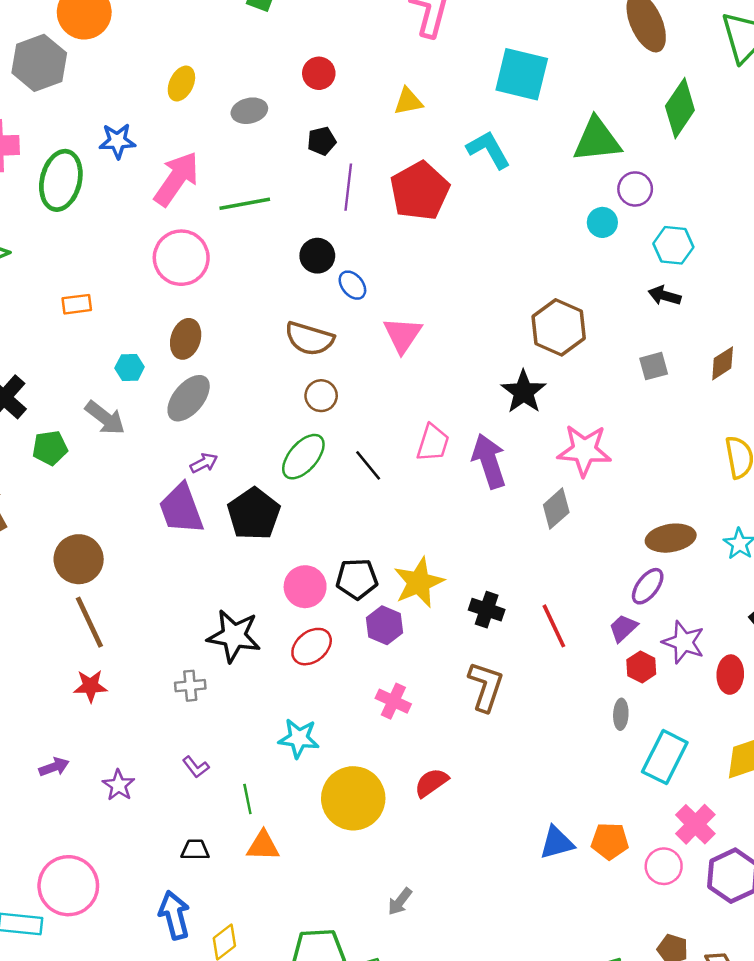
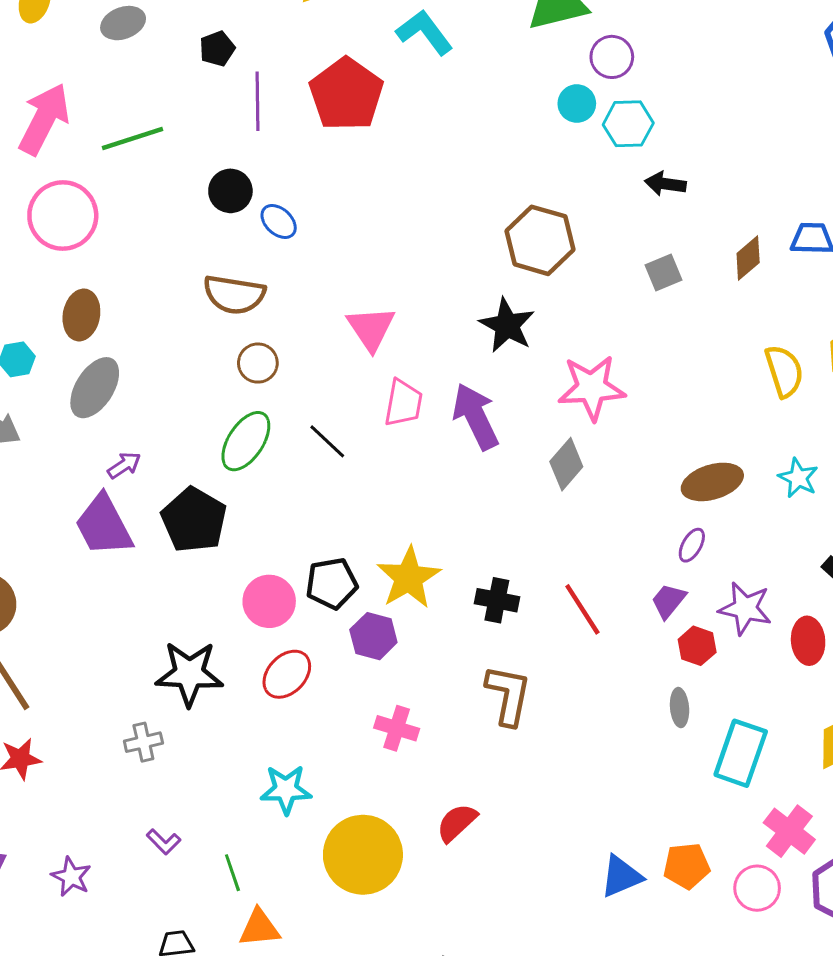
cyan hexagon: (673, 245) -> (628, 124), moved
pink triangle: (403, 335) -> (371, 328), moved
purple ellipse: (648, 586) -> (692, 545), size x0.7

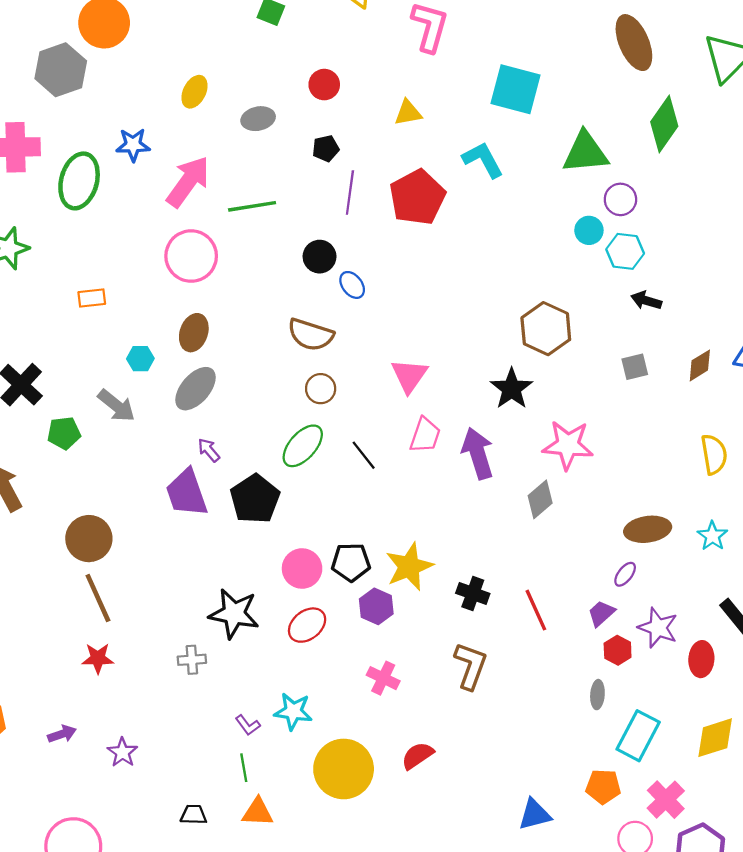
purple arrow: (124, 465) -> (209, 450), turned -105
purple L-shape: (164, 842) -> (248, 725), moved
orange pentagon: (687, 866) -> (603, 787), moved

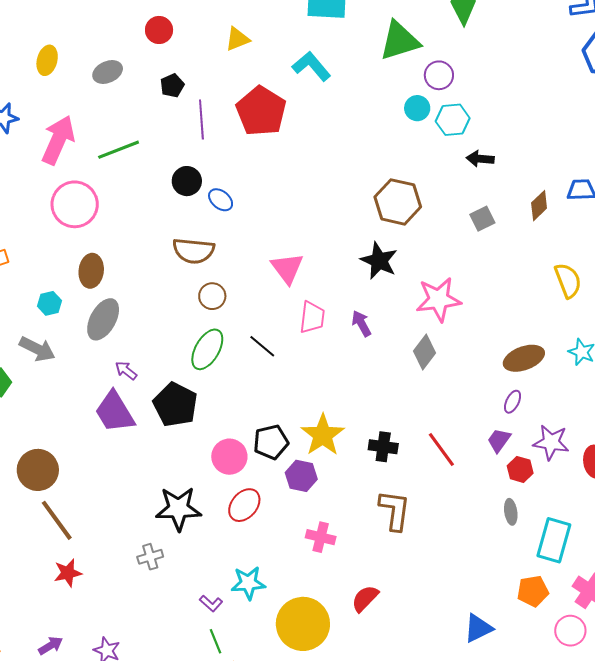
purple arrow: (478, 453) -> (361, 323), size x0.6

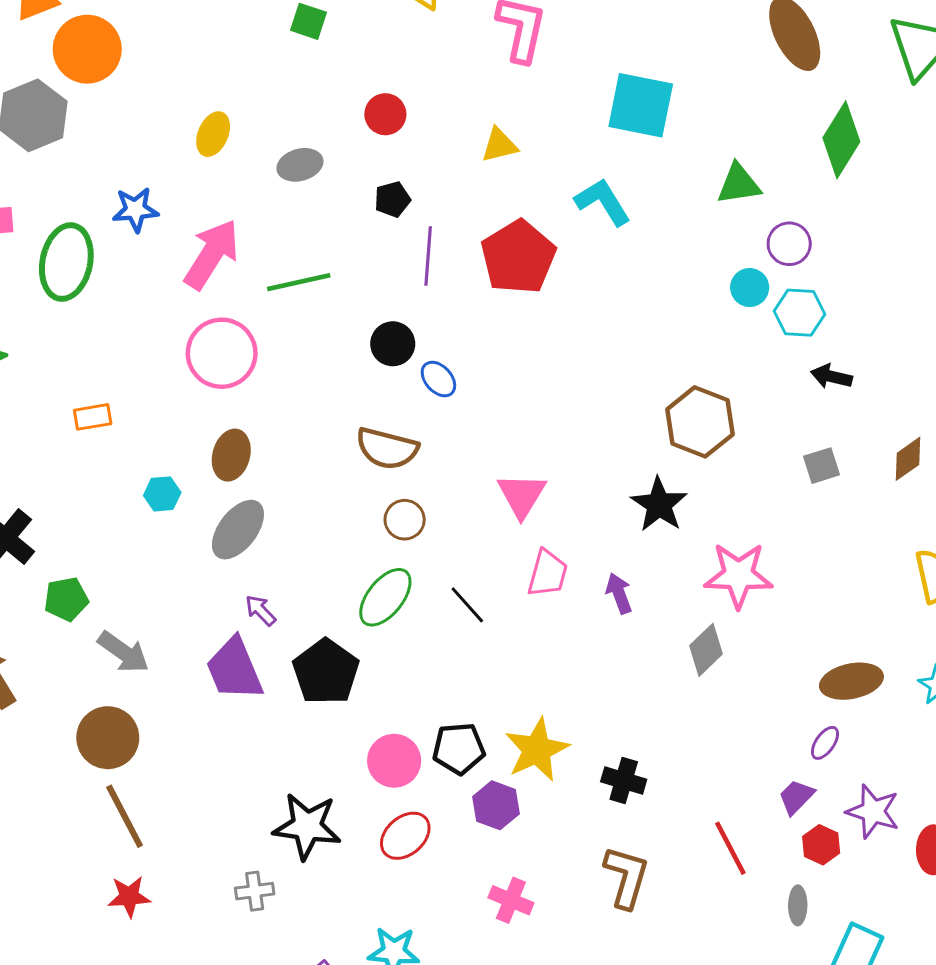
green triangle: (400, 41) -> (739, 184), size x0.7
gray arrow: (37, 349) -> (123, 652), moved
red line: (441, 449) -> (730, 848), moved

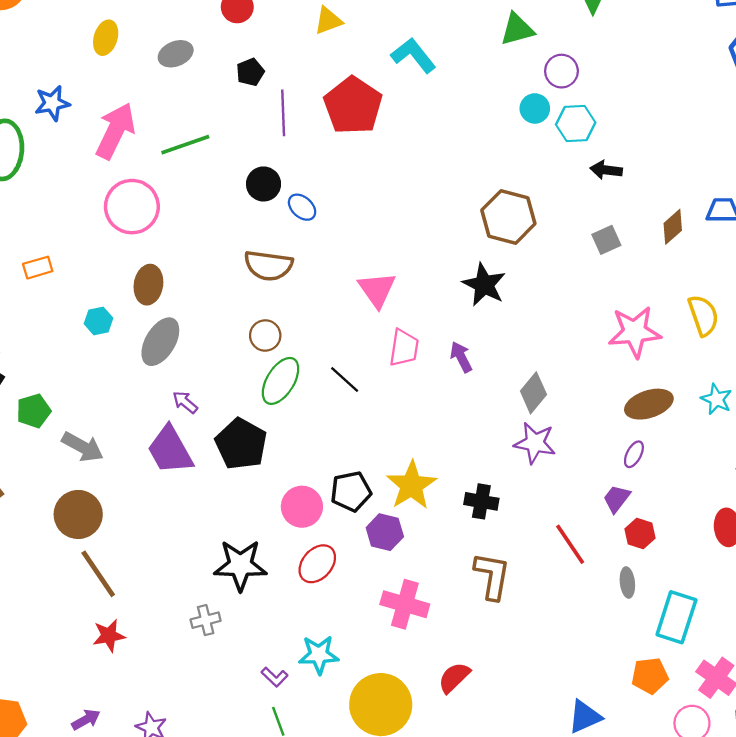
brown circle: (405, 520) -> (265, 336), moved
pink star: (738, 575) -> (635, 332), moved
purple star: (873, 811) -> (535, 443), moved
pink cross: (511, 900) -> (405, 604), size x1.4

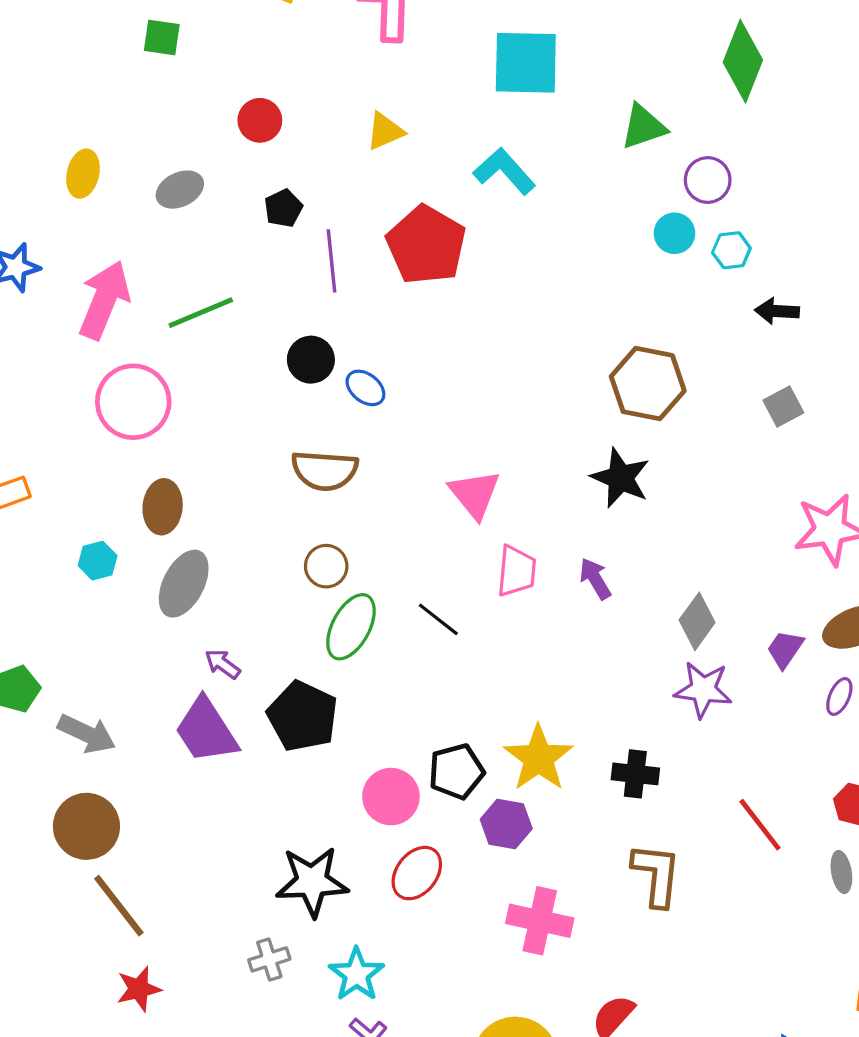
cyan hexagon: (576, 123) -> (731, 250), size x0.7
purple trapezoid: (617, 499) -> (785, 649), moved
cyan star: (319, 655) -> (357, 974), moved, turned -30

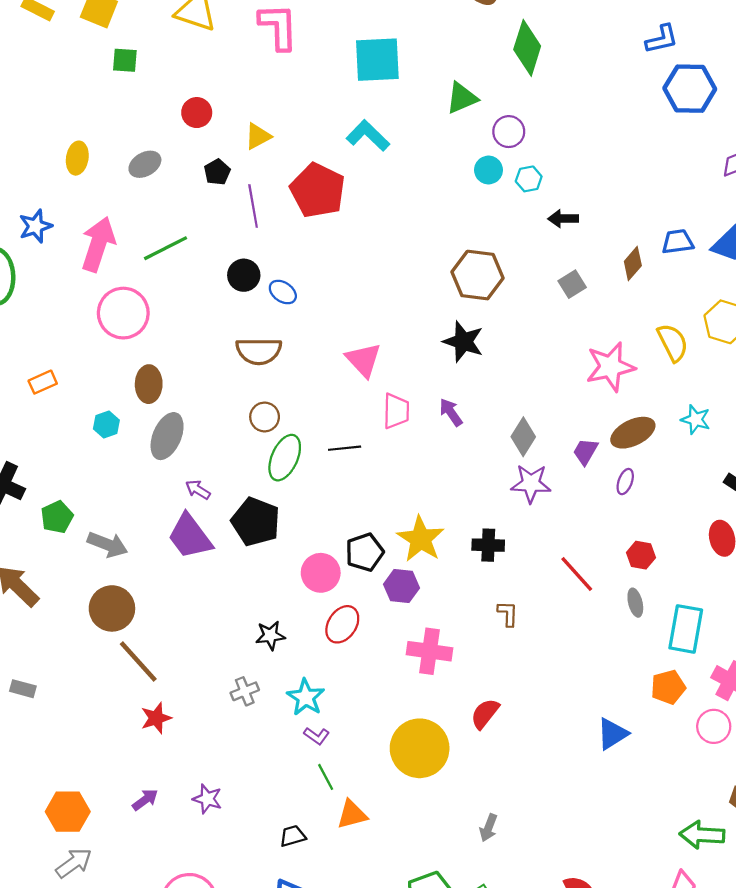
yellow triangle: (385, 131) -> (258, 136), moved
black line: (438, 619) -> (345, 448), turned -40
brown L-shape: (656, 875) -> (508, 614), size x0.6
black star: (312, 882) -> (270, 635), size x0.6

